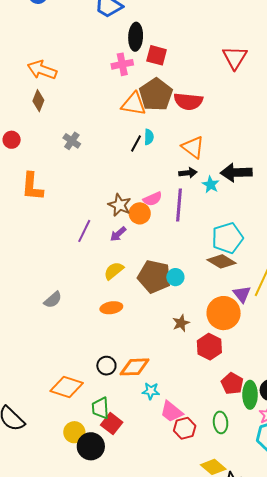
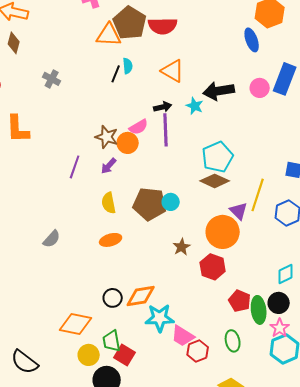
black arrow: (188, 173) -> (163, 107), moved
yellow semicircle: (114, 271) -> (109, 203), turned -55
cyan star: (151, 391) -> (160, 318), size x1.6
yellow circle: (74, 432) -> (89, 355), moved

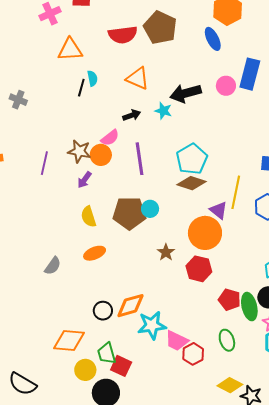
brown pentagon: (130, 23) -> (160, 28), moved
purple line: (166, 130) -> (139, 159), moved
purple line: (75, 167) -> (44, 163), moved
gray semicircle: (52, 239) -> (53, 266), moved

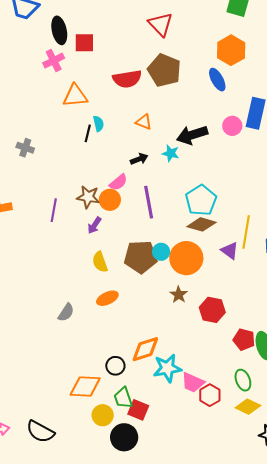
orange triangle: (138, 78) -> (144, 122), size x0.7
orange circle: (205, 233) -> (186, 258), moved
black circle: (103, 311) -> (115, 366), moved
yellow diamond: (230, 385) -> (248, 407), moved

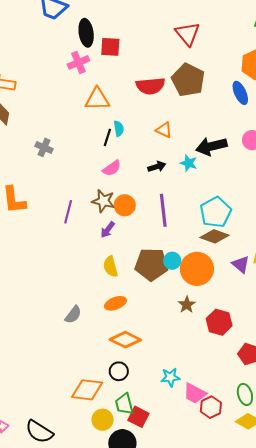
pink semicircle: (118, 182) -> (112, 168), moved
orange diamond: (145, 349) -> (125, 340), moved, turned 40
cyan star: (167, 368) -> (170, 377), size x0.7

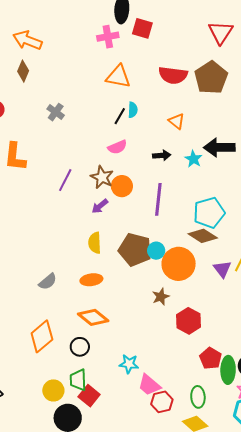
orange diamond: (87, 390) -> (42, 336), moved, turned -60

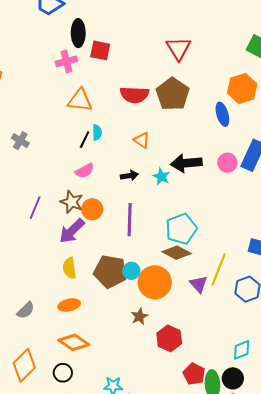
purple arrow: (100, 206) -> (72, 231), size x1.6

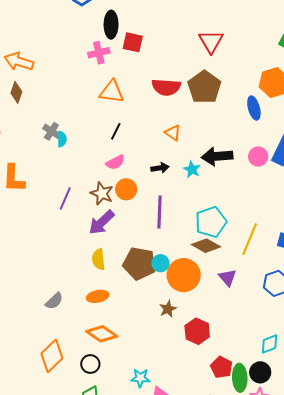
cyan semicircle: (97, 132) -> (62, 139), moved
orange circle: (92, 209) -> (126, 189), moved
yellow line: (219, 269) -> (250, 239), moved

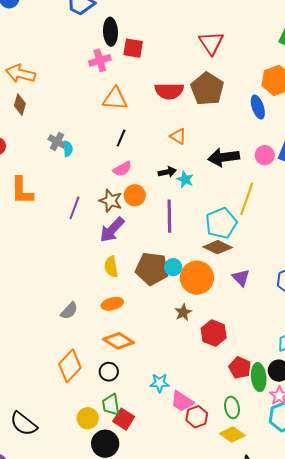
cyan star: (192, 169) -> (185, 179), moved
yellow line: (250, 239) -> (247, 199), moved

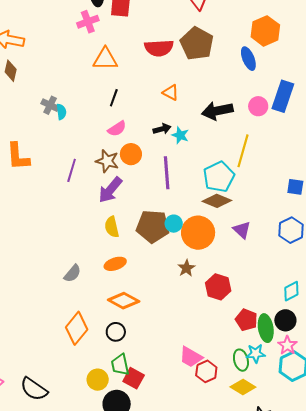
cyan star: (160, 383) -> (256, 353), moved

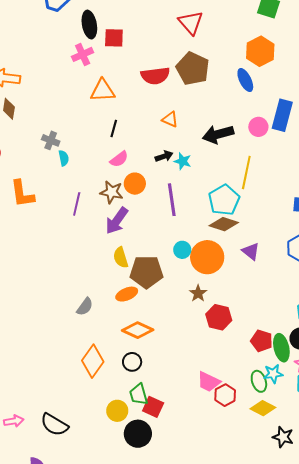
cyan semicircle: (61, 112) -> (64, 158), moved
brown pentagon: (153, 226) -> (146, 272), moved
red hexagon: (218, 287) -> (219, 317), moved

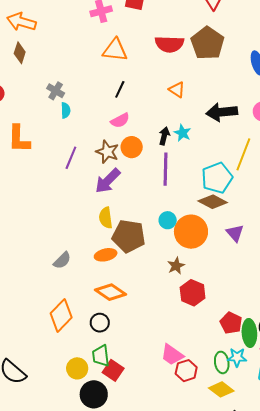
black arrow: (164, 156) -> (164, 136), moved, turned -66

